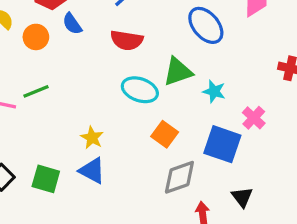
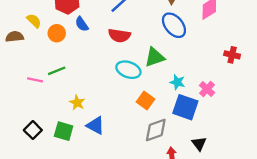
cyan star: (214, 91) -> (177, 82), moved
yellow star: (92, 138) -> (77, 103), moved

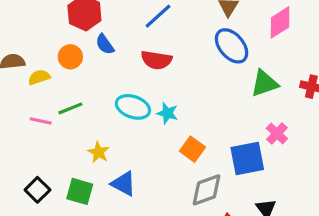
yellow semicircle: (34, 21) -> (39, 77), moved, turned -63
green triangle: (155, 57) -> (264, 83), moved
cyan ellipse: (128, 70) -> (133, 107), moved
cyan star: (177, 82) -> (167, 113), moved
blue square: (185, 107) -> (247, 159), turned -30

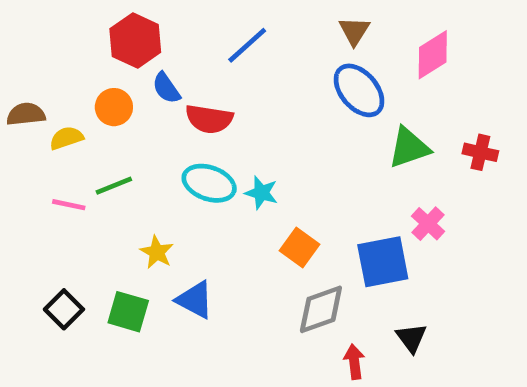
red semicircle: (156, 60) -> (209, 119), moved

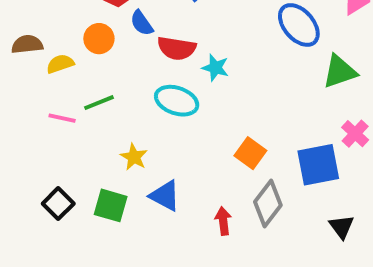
cyan star: (261, 193) -> (215, 68), moved
gray diamond: (321, 309) -> (268, 204), turned -33
red arrow: (354, 362) -> (223, 221), moved

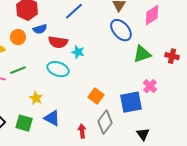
blue semicircle: (142, 23) -> (40, 29), turned -72

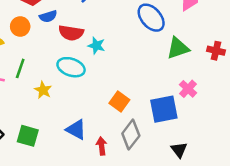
green line: (18, 70) -> (20, 68), turned -49
yellow star: (36, 98) -> (43, 90), moved
blue triangle: (52, 118) -> (76, 129), moved

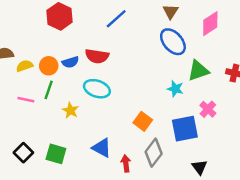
blue semicircle: (48, 16) -> (70, 62), moved
orange circle: (20, 26) -> (49, 66), moved
cyan star: (96, 46) -> (175, 89), moved

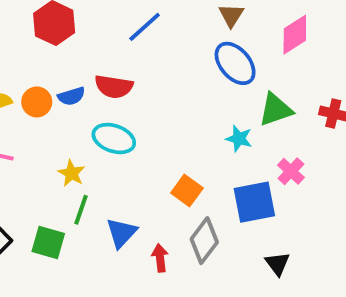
green line: (49, 90) -> (81, 210), moved
blue triangle: (102, 148) -> (121, 233), turned 45

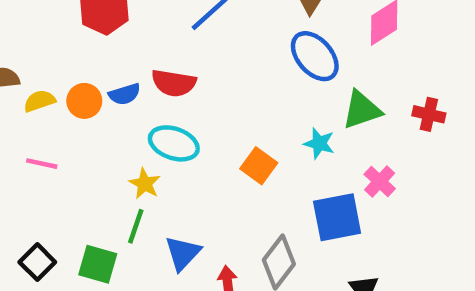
yellow star: (71, 173) -> (145, 184), moved
orange square: (187, 191) -> (259, 166), moved

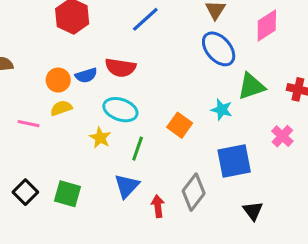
yellow semicircle: (40, 101) -> (61, 108), moved
pink cross: (380, 181) -> (282, 136), moved
green line: (136, 226) -> (138, 149), moved

